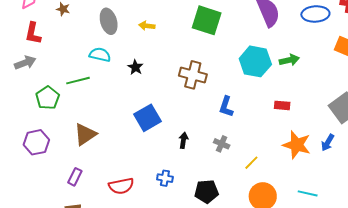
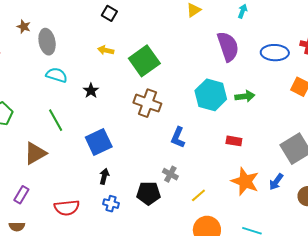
green square: (207, 20) -> (144, 61), moved, turned 32
gray ellipse: (109, 21) -> (47, 42), moved
green line: (78, 81) -> (56, 120), moved, turned 70
black arrow: (183, 140) -> (104, 176), moved
black pentagon: (207, 191) -> (149, 193), moved

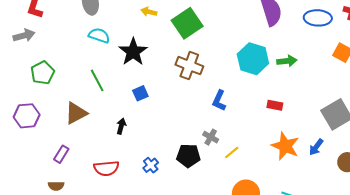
black star: (91, 91) -> (133, 52), size x1.8
blue square: (99, 142) -> (140, 93), moved, size x0.6
black arrow: (104, 176) -> (121, 126), moved
yellow line: (198, 195) -> (232, 153), moved
blue cross: (111, 204) -> (151, 165), turned 35

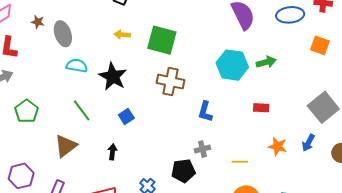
green square: (187, 23) -> (162, 40), turned -32
purple hexagon: (27, 116) -> (21, 176), moved
gray cross: (211, 137) -> (202, 149), turned -35
orange star: (285, 146) -> (278, 146), size x0.7
yellow line: (232, 153) -> (240, 162), moved, turned 49

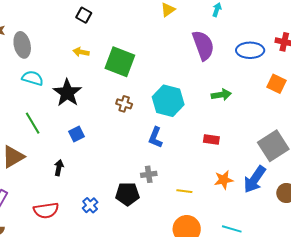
cyan hexagon: (232, 65) -> (168, 101), moved
brown cross: (170, 82) -> (124, 104), size x0.6
blue arrow: (308, 143) -> (255, 179), size x1.6
orange star: (278, 146) -> (224, 180), turned -30

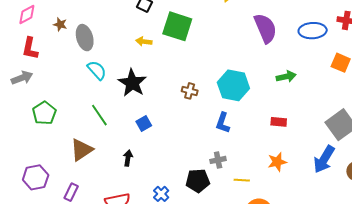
green square: (120, 62) -> (177, 26), moved
cyan semicircle: (33, 78) -> (97, 70), turned 35
orange star: (224, 180) -> (277, 162), moved
yellow line: (184, 191) -> (242, 180), moved

